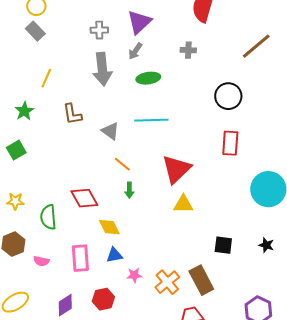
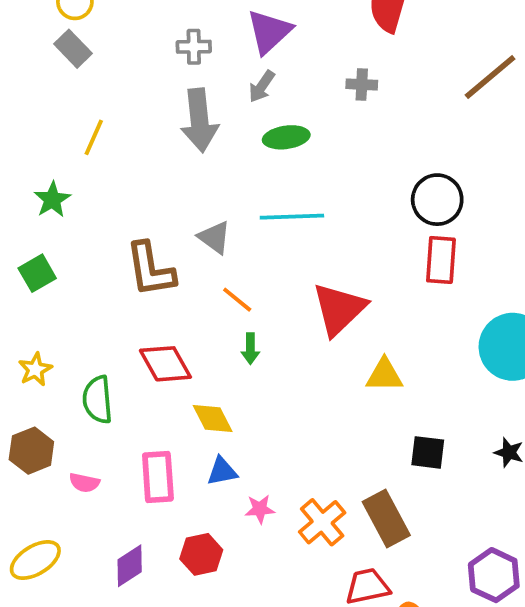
black circle: (228, 96) -> (437, 200), moved
brown L-shape: (72, 114) -> (150, 269), moved, size x1.4
yellow star: (15, 201) -> (35, 369), turned -30
yellow triangle: (183, 204) -> (384, 375), moved

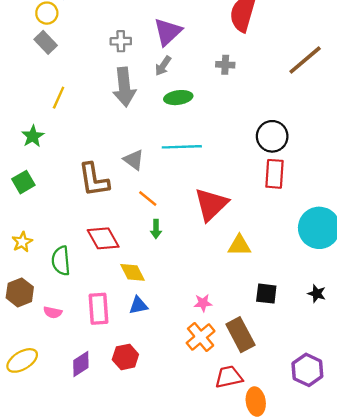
pink star: (260, 509) -> (203, 303), moved

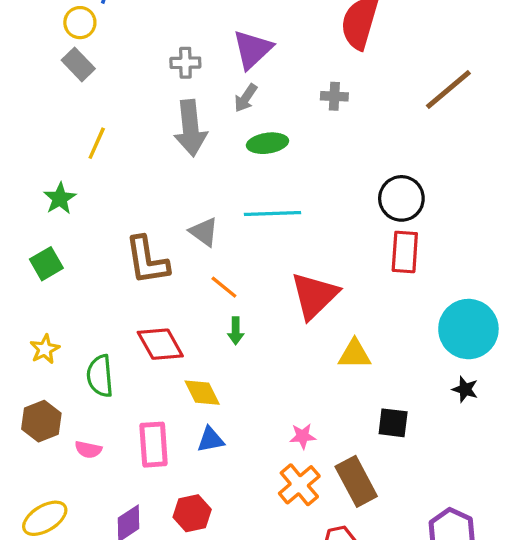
black star: (317, 294) -> (465, 389), moved

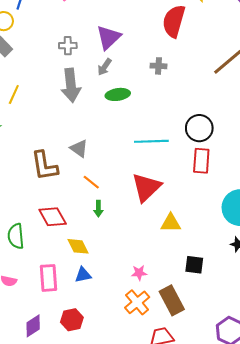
cyan line: (272, 213) -> (151, 141), moved

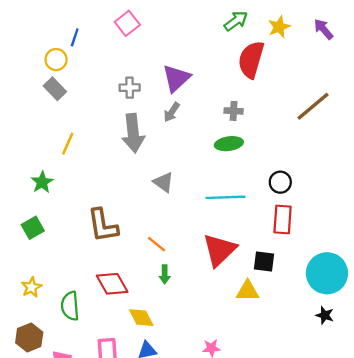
green ellipse: (118, 94) -> (229, 144), moved
black circle: (199, 128) -> (280, 182), size x0.7
gray triangle: (79, 148) -> (163, 182), moved
black square: (194, 265) -> (264, 262), moved

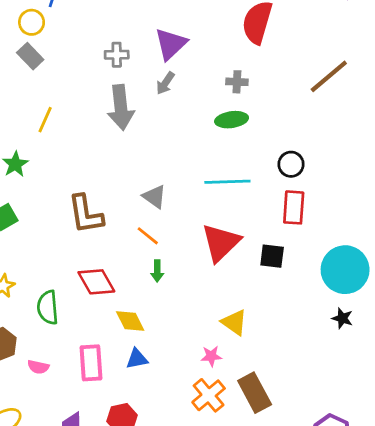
gray triangle: (163, 182) -> (155, 197), moved
yellow triangle: (248, 291) -> (234, 322), moved, turned 35

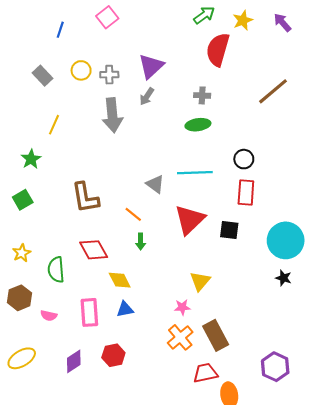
yellow circle: (32, 22) -> (81, 70), moved
gray triangle: (155, 197) -> (155, 184), moved
yellow triangle: (234, 322) -> (200, 281), turned 35

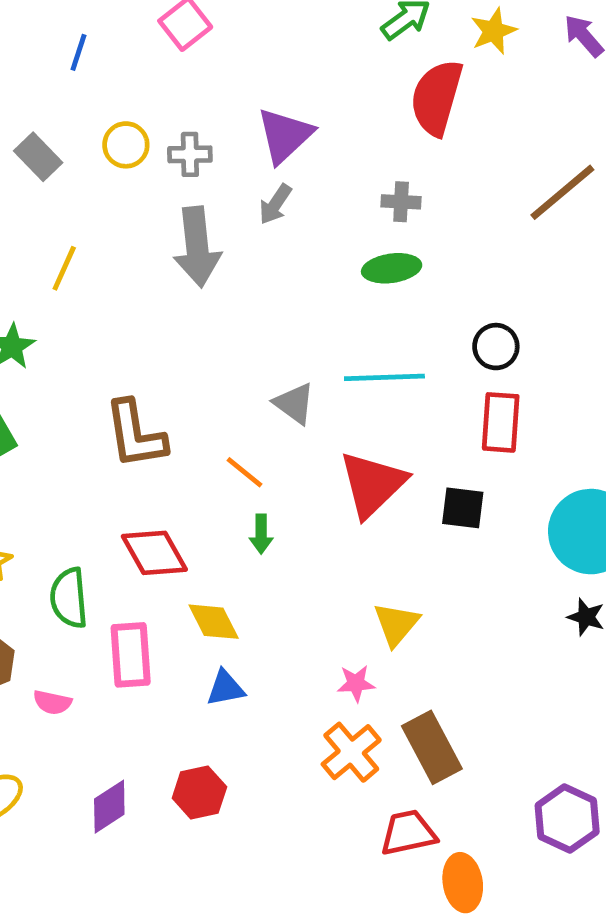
pink rectangle: (89, 312) -> (131, 655), moved

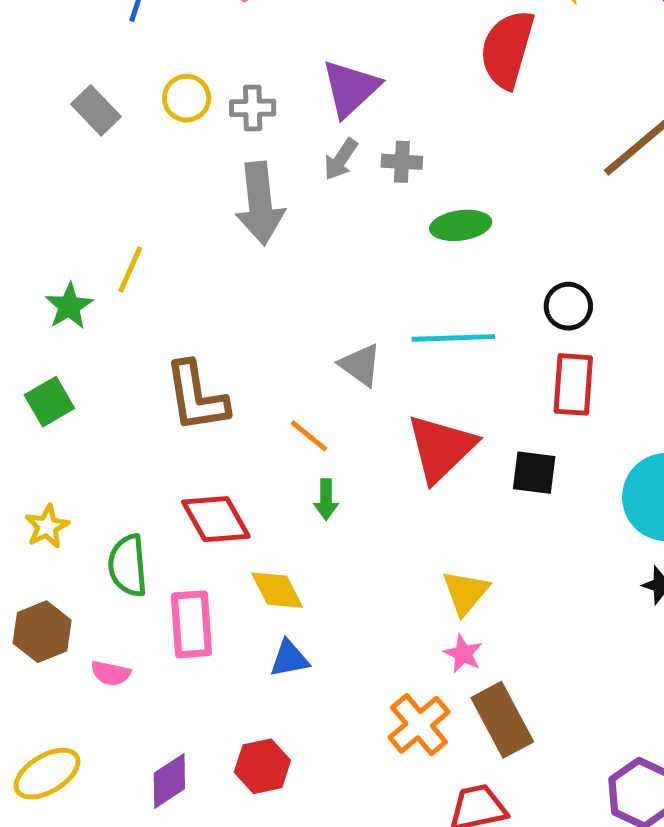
gray cross: (401, 202) -> (402, 162), moved
yellow line: (64, 268) -> (130, 269), moved
pink star: (356, 683) -> (463, 654), moved, turned 30

